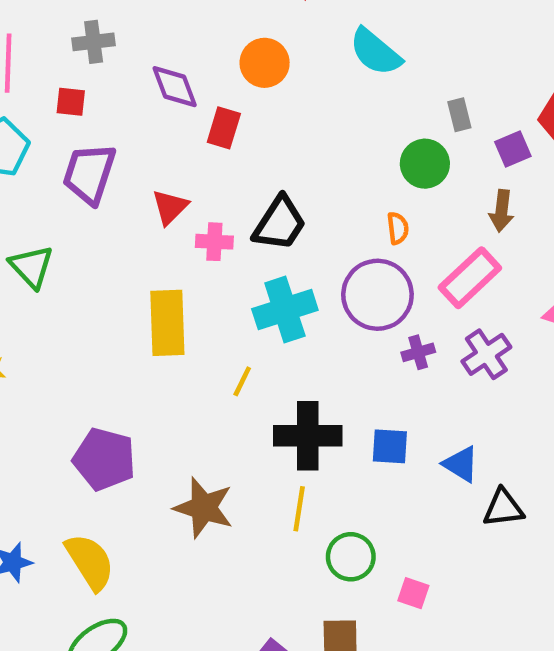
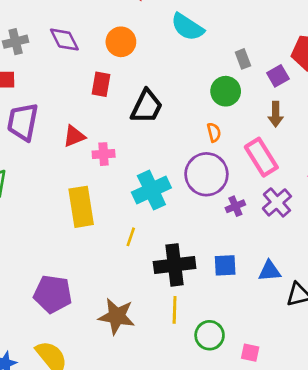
purple diamond: (175, 87) -> (64, 40), moved
red triangle: (170, 207) -> (74, 136), turned 30
black trapezoid: (280, 223) -> (147, 107), moved
pink rectangle: (470, 278) -> (261, 157), turned -72
blue triangle: (461, 464) -> (270, 271), turned -30

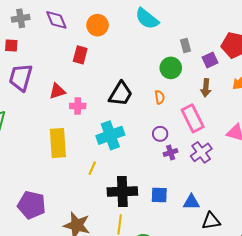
black trapezoid: (147, 107) -> (121, 94), moved
purple circle: (206, 174) -> (160, 134), moved, size x0.5

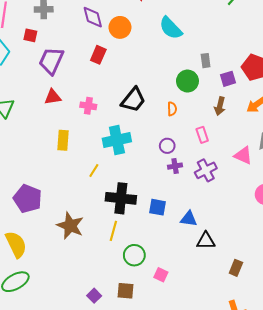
purple diamond: (56, 20) -> (93, 17), moved
purple trapezoid: (21, 77) -> (51, 61), moved
red triangle: (57, 91) -> (53, 97), moved
pink rectangle: (193, 118) -> (202, 135), size x0.6
yellow rectangle: (58, 143) -> (63, 140), size x0.7

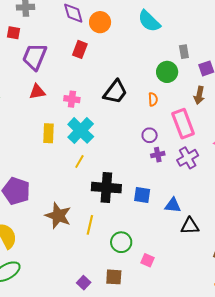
pink rectangle: (202, 135) -> (183, 124), size x1.8
cyan cross: (117, 140) -> (81, 130), moved, turned -32
yellow line: (113, 231) -> (90, 225), moved

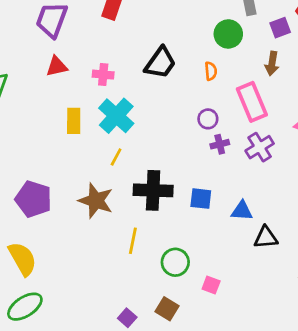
brown star: (58, 216) -> (96, 201), moved
brown square: (114, 277) -> (167, 309), turned 30

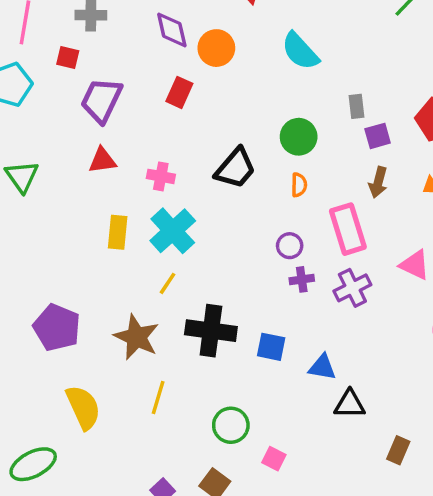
purple square: (280, 28) -> (378, 136), moved
green circle: (228, 34) -> (299, 137), moved
yellow line: (133, 241) -> (158, 398), moved
yellow semicircle: (22, 259) -> (83, 407), moved

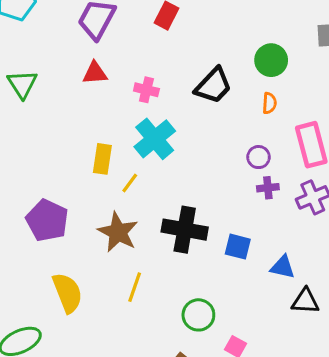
yellow rectangle: (118, 232) -> (102, 159), moved
yellow line: (168, 283) -> (130, 183), moved

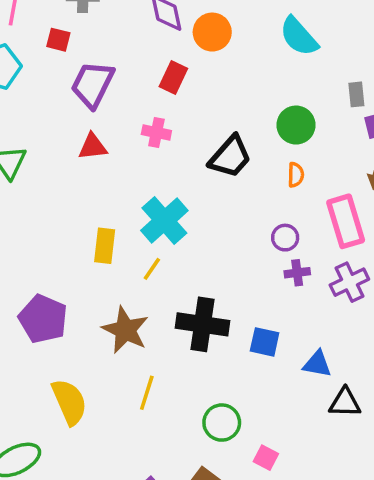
pink cross: (146, 90) -> (156, 132), moved
yellow line: (130, 183) -> (152, 269), moved

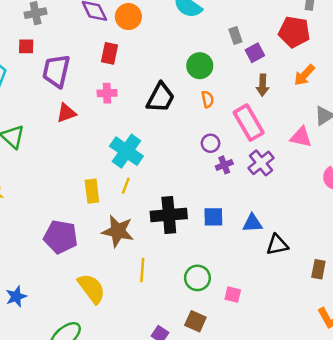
yellow rectangle: (105, 246) -> (92, 191), moved

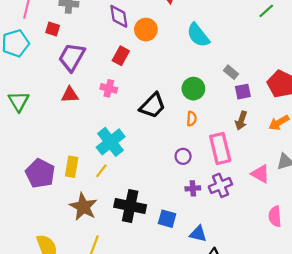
gray rectangle: (235, 35) -> (231, 72), turned -48
purple cross: (224, 165) -> (193, 188), moved
purple pentagon: (61, 237) -> (40, 173), moved

